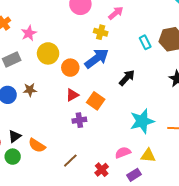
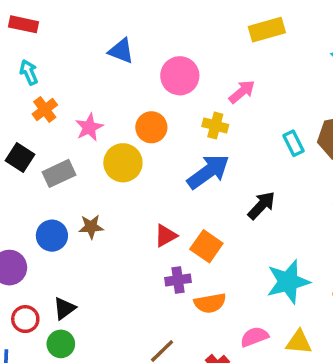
orange circle: (70, 68) -> (151, 127), moved
orange semicircle: (37, 145) -> (210, 303), moved, turned -42

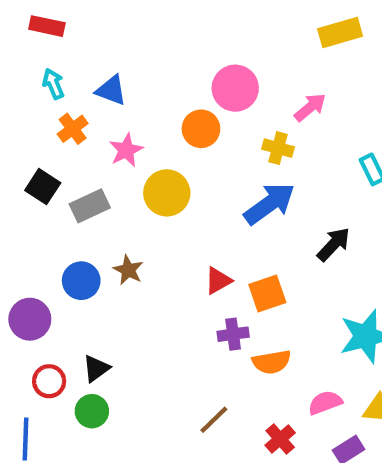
blue triangle: (121, 51) -> (111, 90), moved
orange circle: (151, 127) -> (201, 129), moved
brown star: (91, 227) -> (128, 270), turned 30
orange square: (206, 246) -> (267, 293), turned 36

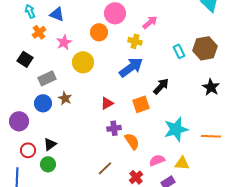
gray rectangle: (90, 206) -> (47, 78), moved
orange square: (267, 293) -> (141, 104), moved
orange semicircle: (272, 362) -> (132, 141), turned -114

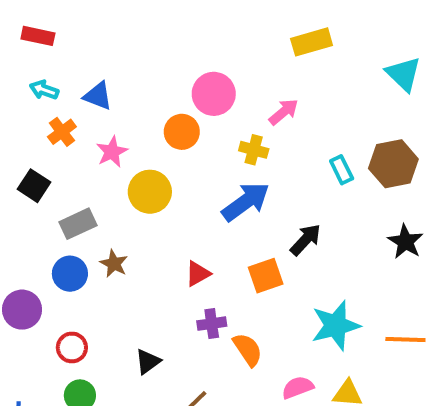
cyan arrow: (30, 11) -> (44, 90), turned -48
black triangle: (50, 144) -> (148, 361), moved
red circle: (28, 150) -> (72, 347), moved

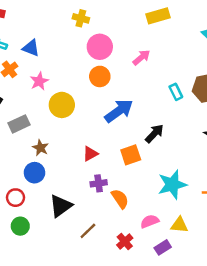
orange circle: (182, 132) -> (100, 76), moved
yellow cross: (254, 150) -> (81, 18), moved
blue circle: (70, 274) -> (34, 173), moved
black triangle: (148, 361) -> (61, 206), size x1.5

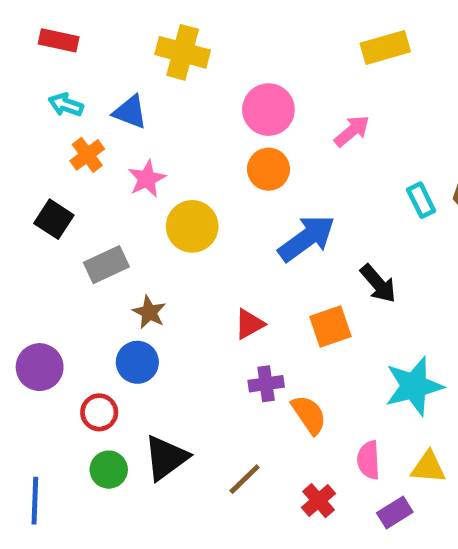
yellow cross: (81, 18) -> (183, 52), moved, size x1.5
black arrow: (154, 133) -> (378, 284), turned 96
black triangle: (61, 206) -> (166, 458), moved
pink semicircle: (150, 221) -> (369, 460), turned -72

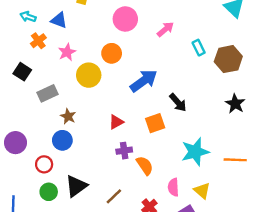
orange circle: (268, 169) -> (112, 53), moved
cyan rectangle: (421, 200) -> (199, 48), moved
yellow triangle: (428, 467) -> (202, 191), turned 36

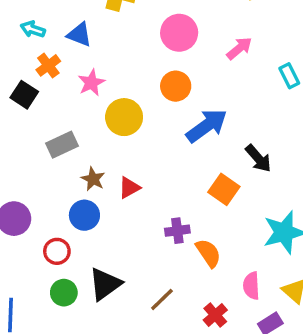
orange circle: (112, 53) -> (176, 86), moved
black square: (22, 72) -> (24, 95), moved
red triangle: (116, 122) -> (129, 188), moved
orange square: (155, 123) -> (224, 189), turned -36

